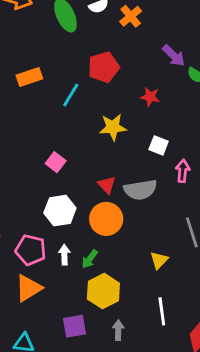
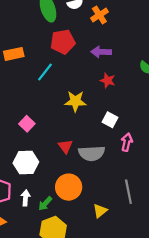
purple arrow: (174, 56) -> (101, 52), moved, turned 132
red pentagon: (104, 67) -> (63, 42), moved
orange circle: (106, 219) -> (69, 187), moved

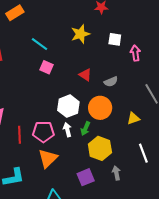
cyan line: (45, 72) -> (40, 44), moved, turned -72
gray semicircle: (92, 153) -> (111, 82), moved, size x0.6
white hexagon: (26, 163) -> (68, 106), moved
yellow triangle: (100, 211) -> (133, 118), turned 40

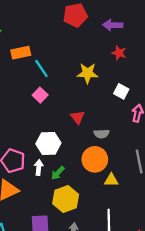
orange rectangle: (15, 13) -> (21, 53), moved
orange circle: (100, 108) -> (95, 159), moved

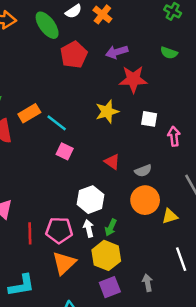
red star: (119, 53) -> (133, 79), size x1.6
yellow hexagon: (66, 199) -> (106, 255), moved

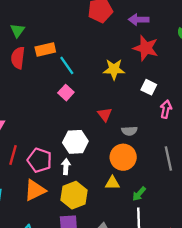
yellow triangle: (170, 216) -> (112, 183), moved
green arrow: (111, 228) -> (139, 194), moved

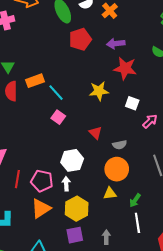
pink arrow: (166, 109) -> (150, 121), turned 42

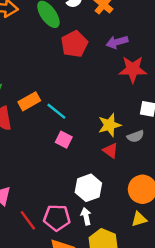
yellow star: (99, 91) -> (110, 125), moved
gray semicircle: (120, 145) -> (136, 136), moved
red line: (17, 179) -> (28, 220), turned -36

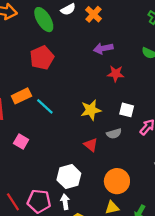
red pentagon: (74, 44) -> (42, 58), moved
red star: (133, 69) -> (116, 74), size x0.7
yellow star: (110, 125) -> (91, 110), moved
pink square: (64, 140) -> (21, 142), moved

